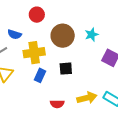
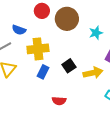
brown circle: (63, 36) -> (67, 19), moved
black square: (66, 69) -> (69, 66), turned -32
yellow arrow: (87, 98) -> (93, 73), moved

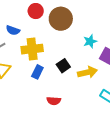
cyan star: (96, 33) -> (90, 41), moved

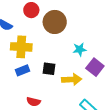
black square: (63, 66) -> (49, 69), turned 32
blue rectangle: (37, 72) -> (22, 70), turned 32

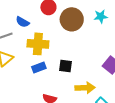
cyan star: (80, 49) -> (101, 16), moved
yellow arrow: (72, 79) -> (85, 88), moved

